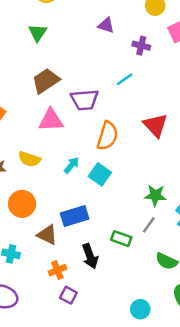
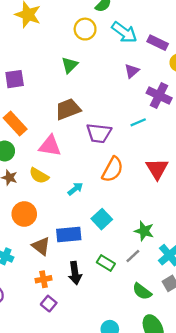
purple triangle: (106, 25) -> (132, 71), turned 49
purple cross: (141, 46) -> (159, 96), size x1.5
pink triangle: (51, 120) -> (50, 146), moved
cyan square: (100, 174) -> (102, 219), moved

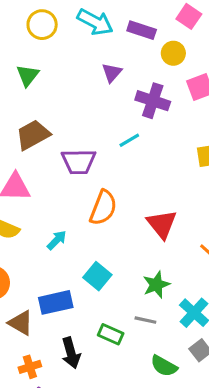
red triangle: (157, 169) -> (162, 224), moved
green star: (144, 231) -> (156, 285), turned -30
gray line: (133, 256) -> (145, 320), turned 63

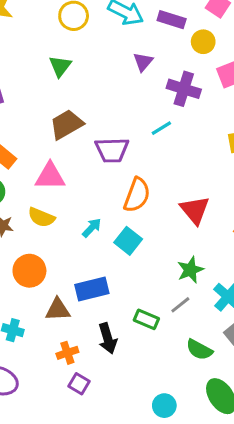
cyan square: (97, 276) -> (128, 241), moved
gray line: (145, 320) -> (180, 305), turned -50
brown triangle: (21, 323) -> (58, 310), turned -32

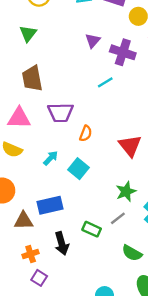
purple triangle: (143, 62) -> (93, 41), moved
brown trapezoid: (66, 124) -> (32, 78), turned -72
purple trapezoid: (112, 150) -> (61, 112), moved
orange semicircle: (137, 195) -> (86, 133), size x0.6

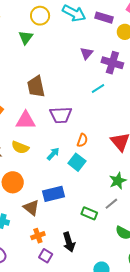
green triangle: (28, 34) -> (26, 37), moved
orange semicircle: (86, 133) -> (82, 140), moved
brown triangle: (24, 221) -> (31, 208), turned 42
black arrow: (62, 243) -> (69, 242), moved

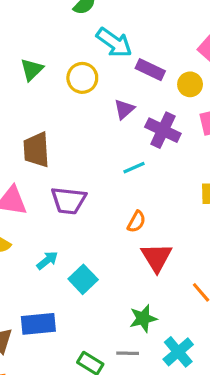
yellow circle: (40, 16) -> (82, 78), moved
purple rectangle: (104, 18) -> (150, 70), moved
orange semicircle: (82, 140) -> (136, 222), moved
gray line: (111, 204) -> (128, 353), turned 32

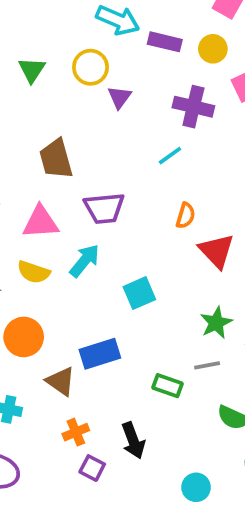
purple triangle: (124, 109) -> (119, 97), moved
cyan arrow: (47, 260) -> (85, 261), moved, size x1.4
cyan square: (83, 279) -> (139, 293), turned 32

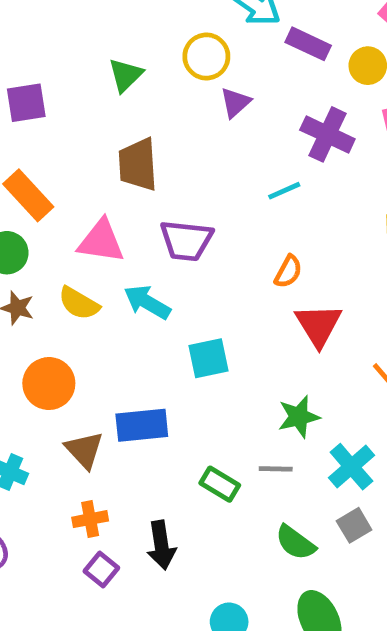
green triangle: (32, 70) -> (126, 75), moved
cyan arrow: (85, 261) -> (147, 302), turned -111

